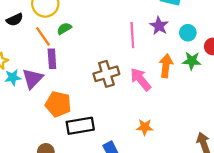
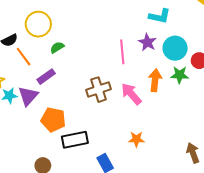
cyan circle: (188, 33) -> (175, 48), size x1.5
orange line: (43, 36) -> (24, 57), moved
purple rectangle: (52, 59) -> (46, 77), turned 60

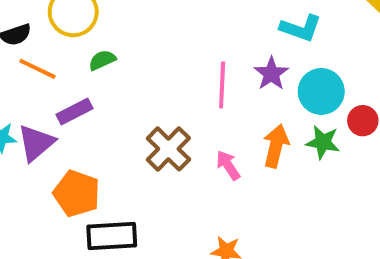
orange line: (24, 57) -> (37, 69), turned -36
brown cross: (99, 90) -> (168, 149), turned -35
pink arrow: (131, 94) -> (228, 165), size x0.7

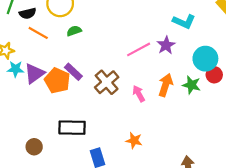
pink line: (222, 85) -> (139, 49), turned 55
cyan circle: (321, 91) -> (205, 59), moved
purple rectangle: (75, 111) -> (73, 72), moved, turned 66
orange pentagon: (77, 194) -> (57, 81), moved

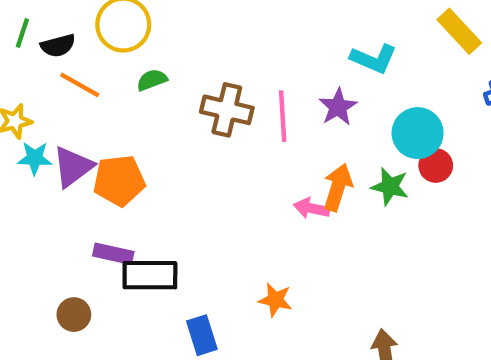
pink line: (139, 49) -> (283, 116), turned -65
purple rectangle: (73, 72) -> (113, 254), moved, turned -30
orange pentagon: (57, 81) -> (119, 181), turned -30
brown cross: (107, 82) -> (227, 110), moved, turned -35
pink arrow: (139, 94) -> (312, 208), moved, turned -49

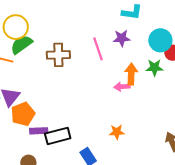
green semicircle: (152, 80) -> (21, 44), moved, size x1.6
purple star: (338, 107) -> (122, 38), turned -30
brown cross: (227, 110) -> (58, 55), moved
orange pentagon: (119, 181) -> (23, 114), moved

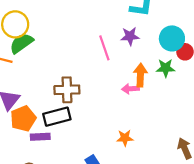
brown cross: (58, 55) -> (67, 90), moved
black rectangle: (58, 136) -> (57, 117), moved

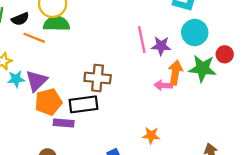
purple star: (130, 36) -> (161, 46), moved
cyan circle: (172, 38) -> (195, 32), moved
green semicircle: (21, 43) -> (57, 24), turned 30
green star: (166, 68) -> (202, 68), size x1.4

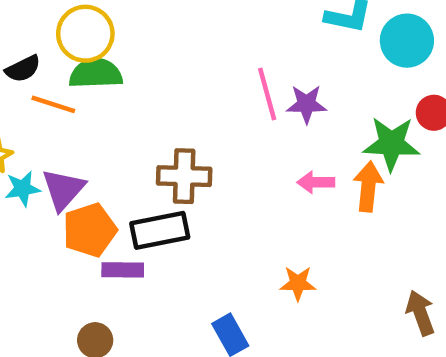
cyan circle: (195, 32) -> (407, 41), moved
orange arrow: (175, 73) -> (368, 187), moved

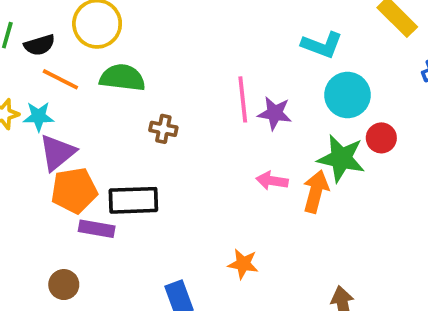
cyan circle: (407, 41) -> (347, 95), moved
green semicircle: (96, 73) -> (122, 78), moved
brown cross: (184, 176) -> (163, 129), moved, size x0.6
cyan star: (23, 189) -> (39, 116), moved

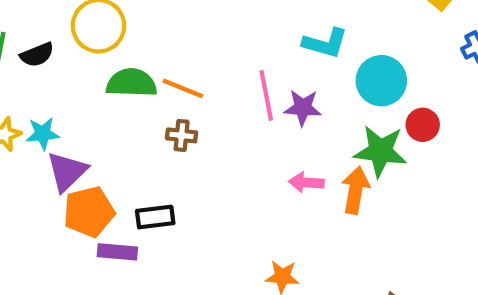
cyan L-shape: (322, 45) -> (325, 43), moved
orange line: (60, 79) -> (183, 88), moved
black rectangle: (133, 200) -> (155, 217), size x0.7

